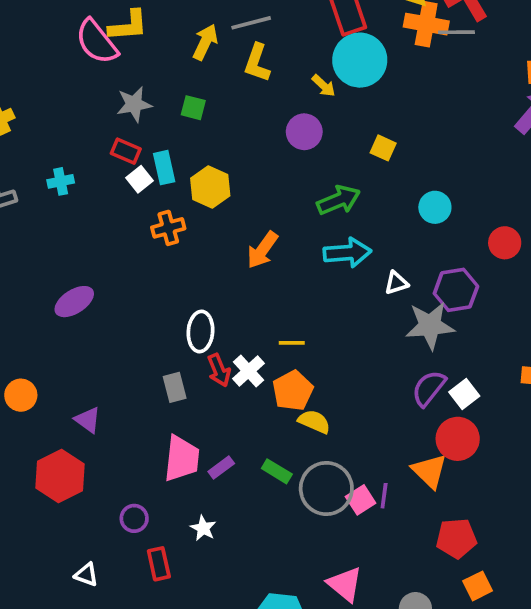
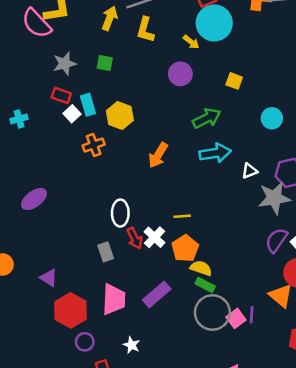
purple rectangle: (221, 468) -> (157, 294), moved, size x1.6
green rectangle: (277, 471) -> (205, 285), moved
red hexagon: (60, 476) -> (71, 310), moved

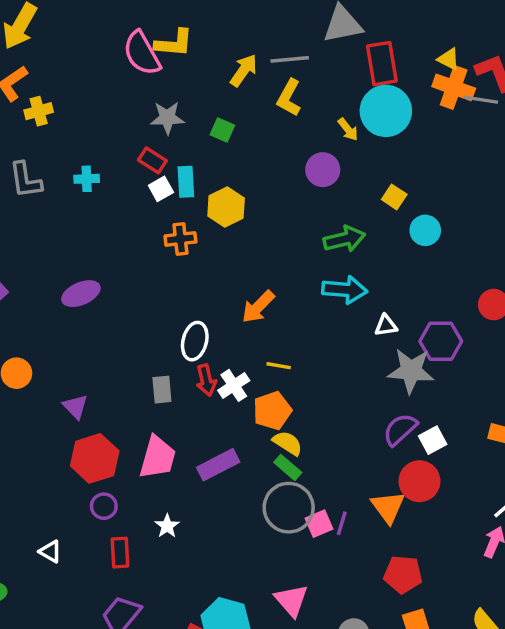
cyan circle: (272, 118) -> (425, 230), moved
orange arrow: (158, 155) -> (258, 307), moved

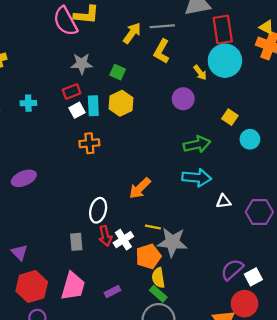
red rectangle: (152, 160) -> (72, 91), turned -54
yellow hexagon: (226, 207) -> (121, 103), moved
gray star: (411, 371) -> (172, 242), moved
yellow semicircle: (288, 443) -> (158, 278), turned -132
purple rectangle: (218, 465) -> (113, 291), size x0.6

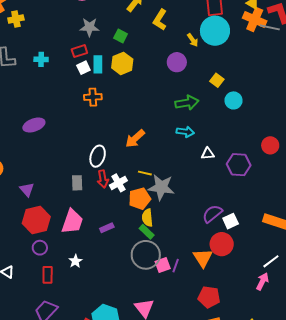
cyan arrow: (197, 178) -> (185, 132), size x0.7

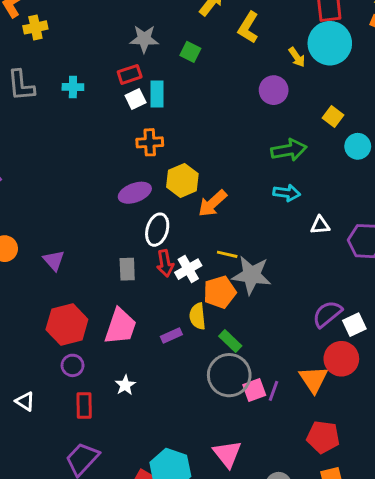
yellow hexagon: (122, 63) -> (182, 180), moved
purple ellipse: (34, 125) -> (135, 193), moved
purple triangle: (27, 190) -> (54, 260), moved
yellow semicircle: (147, 218) -> (197, 316), moved

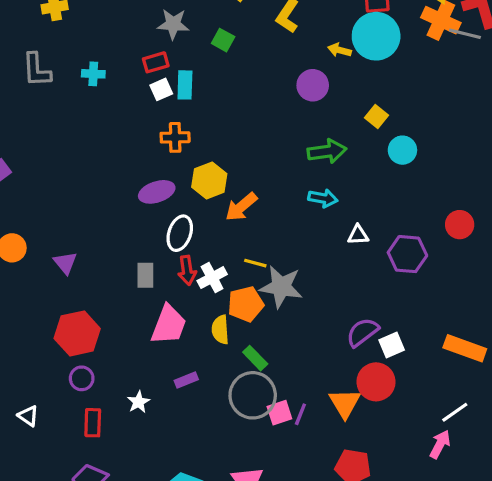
yellow arrow: (297, 57) -> (339, 50), turned 138
pink trapezoid: (120, 326) -> (169, 325), moved
purple rectangle: (171, 336) -> (186, 380), moved

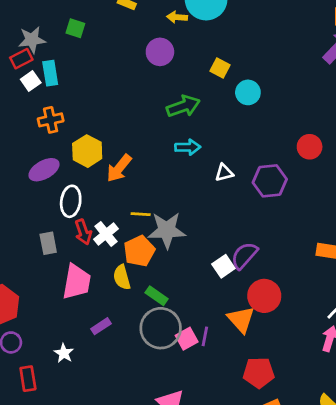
gray star: (173, 24) -> (32, 40), moved
white square: (392, 345) -> (223, 266), moved

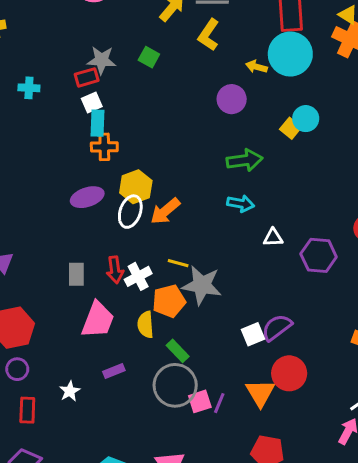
cyan rectangle: (50, 73) -> (98, 123), moved
cyan circle: (248, 92) -> (306, 119), moved
white ellipse: (71, 201) -> (130, 212), moved

